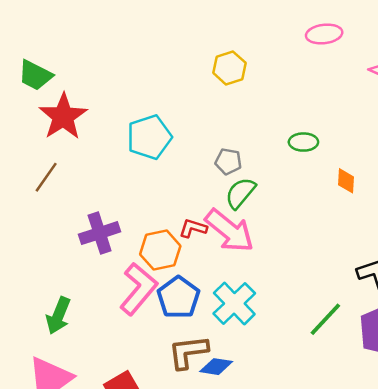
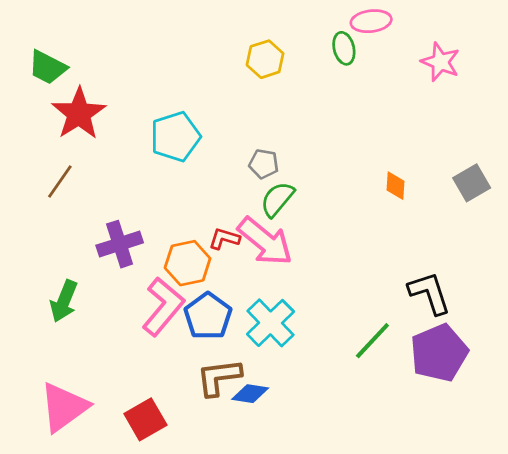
green ellipse: (303, 142) -> (344, 48), moved, turned 76
green arrow: (58, 316) -> (64, 301), moved

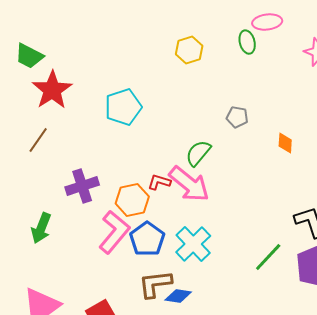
gray pentagon: (264, 164) -> (237, 117), moved

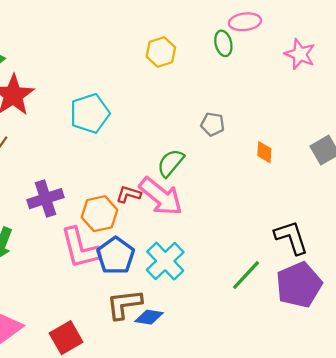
pink L-shape: (114, 232) -> (80, 248), turned 126

